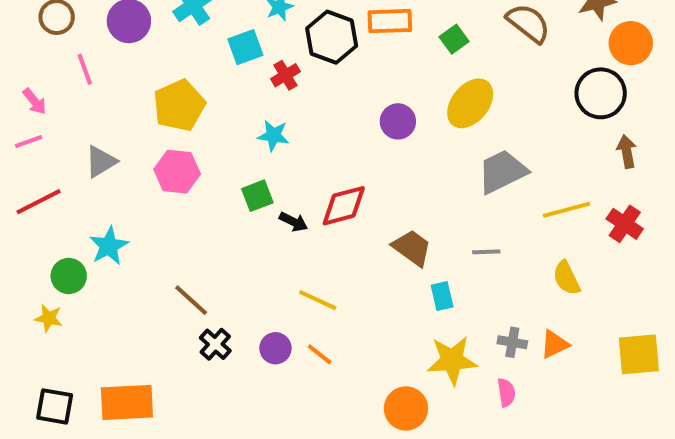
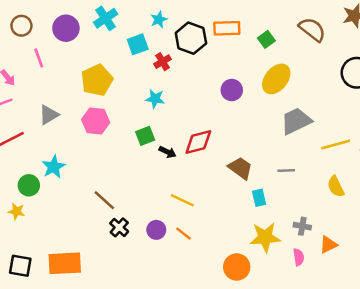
orange triangle: (554, 344) -> (328, 245), moved

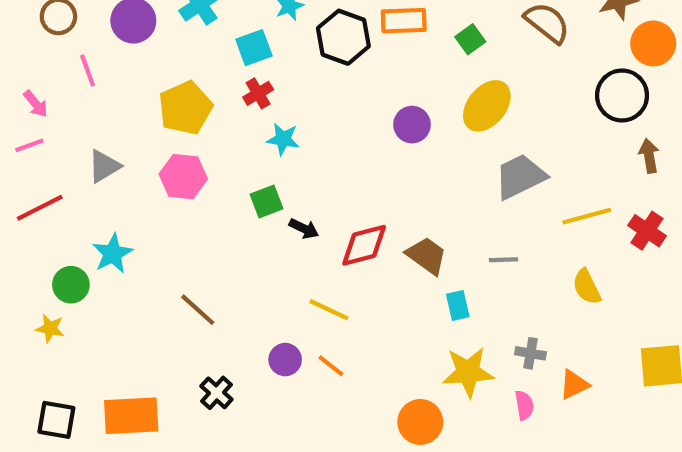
red cross: (162, 62) -> (258, 93), moved
red diamond: (198, 142) -> (364, 245), moved
black cross: (119, 227) -> (216, 393), moved

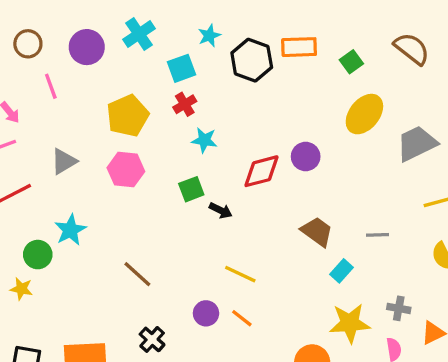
purple circle: (412, 125) -> (306, 157), moved
gray trapezoid: (520, 177) -> (417, 143), moved
red diamond: (364, 245) -> (262, 171), moved
cyan rectangle: (458, 306) -> (342, 271), turned 55

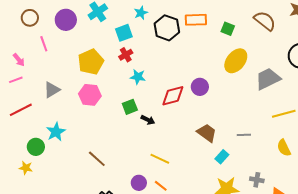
green square: (351, 62) -> (228, 29), turned -32

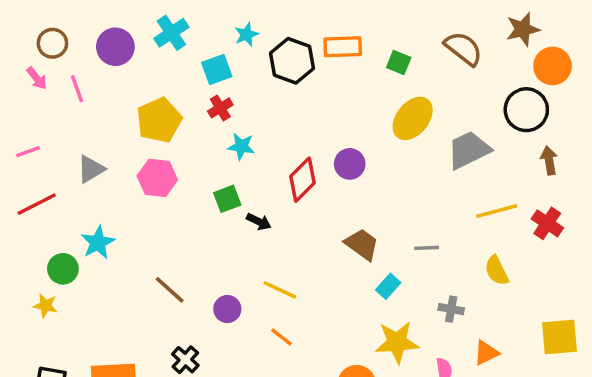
pink arrow: (19, 60) -> (37, 78), moved
red diamond: (173, 96) -> (302, 180), turned -30
gray cross: (257, 180) -> (451, 309), moved
purple circle: (139, 183) -> (227, 309), moved

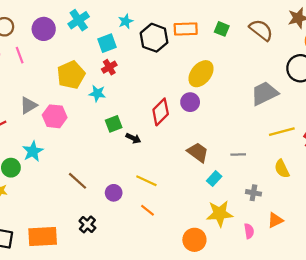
green square: (399, 62) -> (222, 29), moved
yellow ellipse: (413, 118) -> (201, 74), moved
cyan star: (241, 146) -> (97, 93), moved
pink hexagon: (157, 178) -> (55, 116), moved

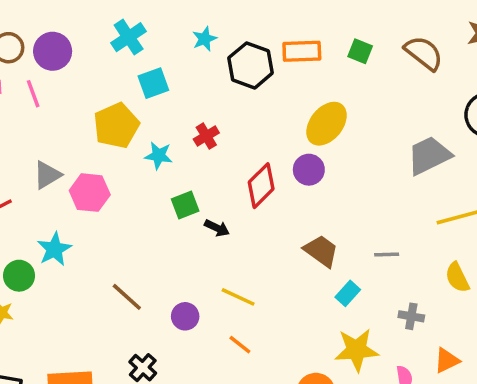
purple circle: (44, 29) -> (53, 51), moved
cyan square: (107, 43) -> (153, 83), moved
red cross: (109, 67) -> (206, 136), moved

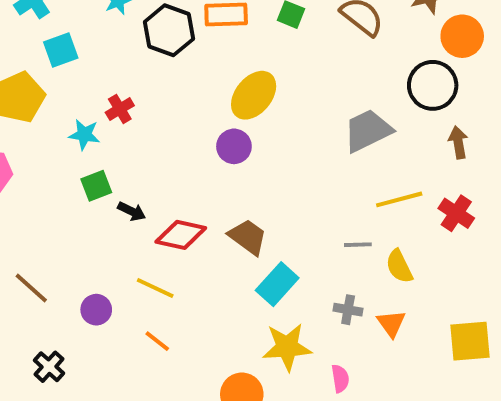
cyan star: (159, 156) -> (84, 135), moved
red diamond: (261, 186) -> (181, 235), moved, turned 57
gray line: (387, 254) -> (358, 245), moved
cyan rectangle: (348, 293) -> (277, 284), size x1.5
orange triangle: (447, 361) -> (391, 323), moved, turned -40

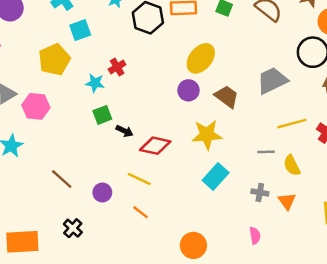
brown trapezoid: (248, 237) -> (227, 97), moved
yellow star: (287, 347) -> (207, 135), moved

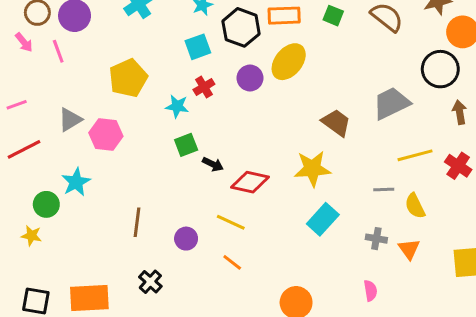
cyan square: (80, 30) -> (198, 47), moved
yellow ellipse: (201, 58) -> (289, 62), moved
purple circle: (188, 90) -> (250, 78), moved
brown line: (62, 179) -> (137, 222), turned 55

